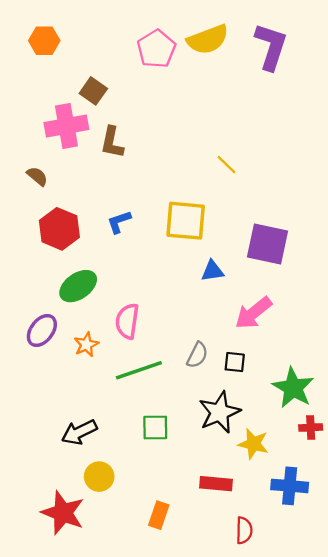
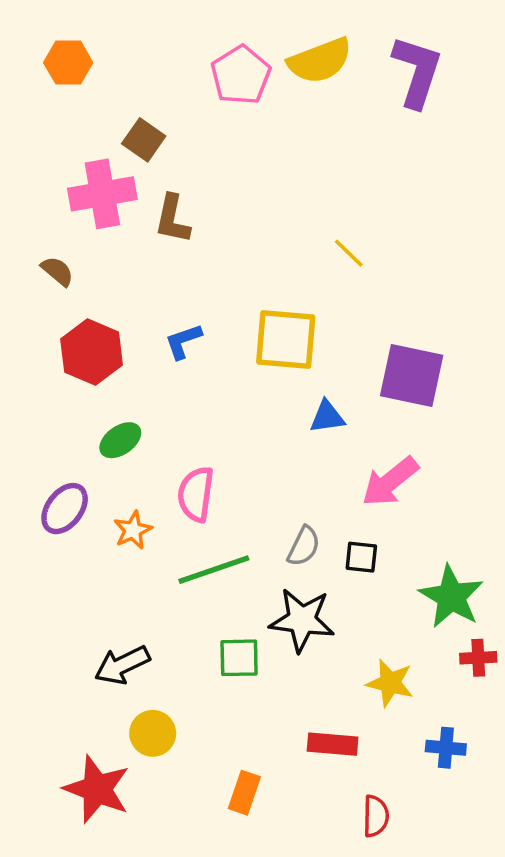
green ellipse: (78, 286) -> (120, 440), size x0.7
black star: (220, 412) -> (302, 620), moved, turned 30
blue cross: (290, 486) -> (446, 748), size x0.7

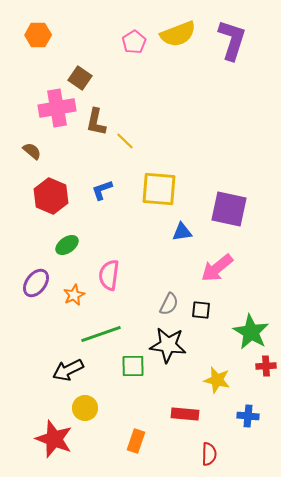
pink pentagon: (241, 75) -> (134, 42), size x0.7
yellow line: (349, 253) -> (125, 141), moved
green line: (214, 570) -> (101, 334), moved

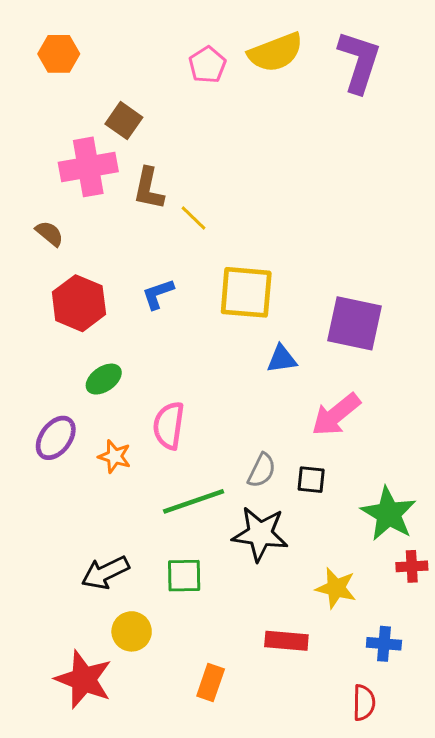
orange star: (74, 295) -> (115, 456), turned -30
green line: (101, 334) -> (194, 501), moved
green square: (133, 366) -> (184, 576), moved
red semicircle: (209, 454) -> (364, 703), moved

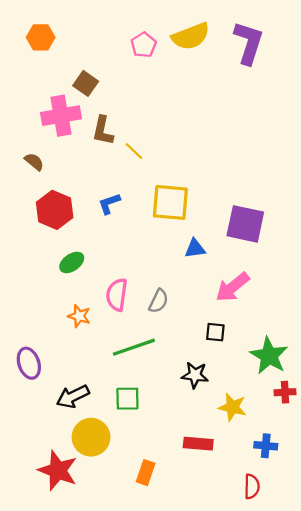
purple ellipse: (56, 438) -> (29, 363), moved, turned -56
gray semicircle: (262, 470) -> (159, 301), moved
black star: (260, 534) -> (195, 375), moved, size x0.7
yellow circle: (132, 631) -> (91, 437), size x1.4

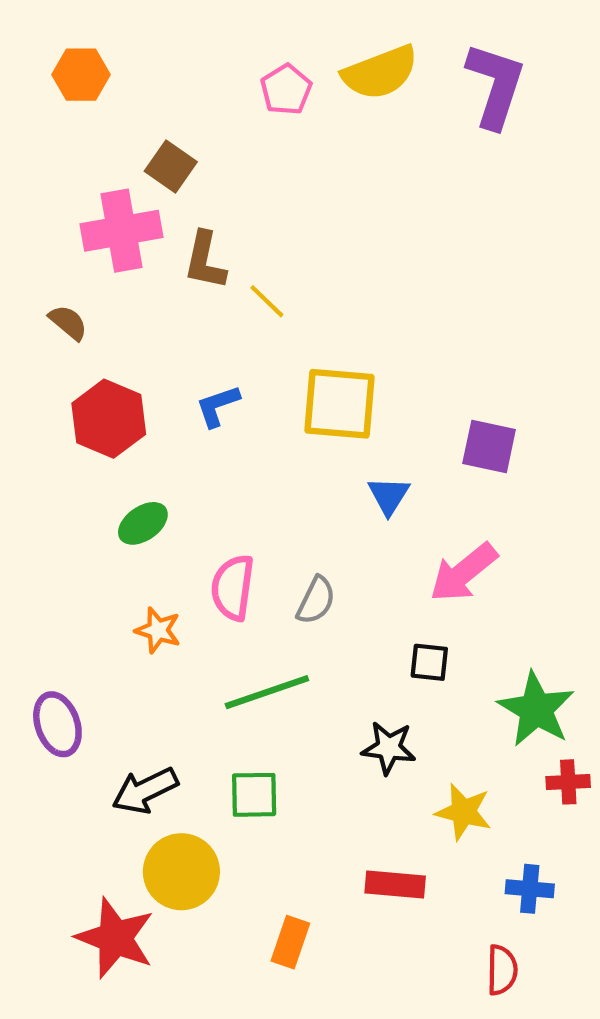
purple square: (245, 224) -> (489, 446), size x0.7
blue triangle: (195, 249) -> (389, 496), turned -50

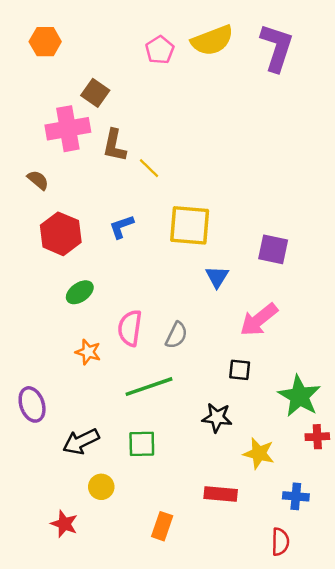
yellow circle: (181, 872) -> (101, 487), size x0.6
red star: (115, 938) -> (64, 524), size x0.6

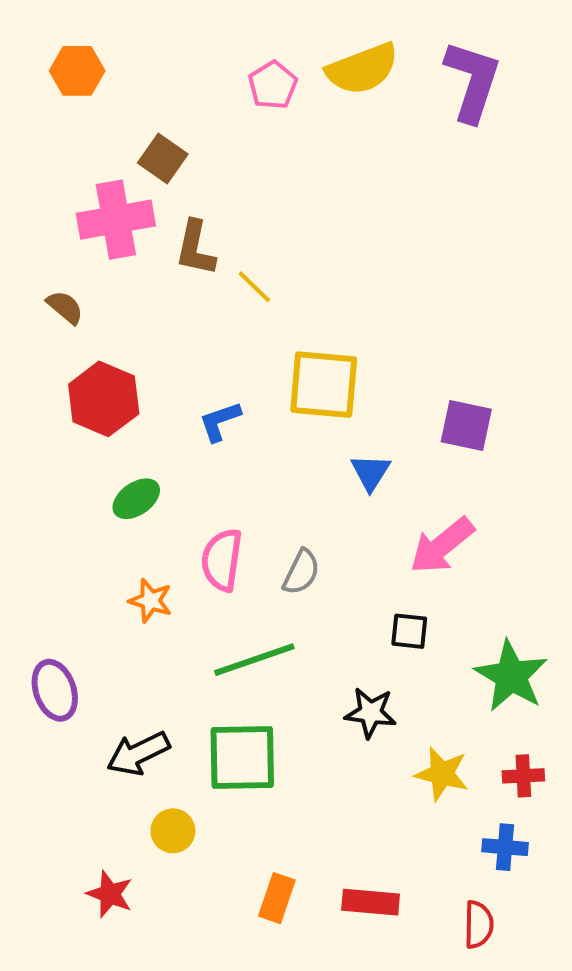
blue L-shape: (122, 227) -> (220, 421), moved
red cross: (317, 437) -> (523, 776), moved
green square: (142, 444) -> (242, 757), size x1.5
red rectangle: (221, 494) -> (371, 902), moved

